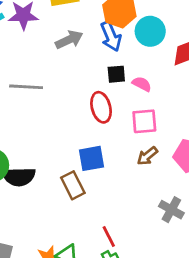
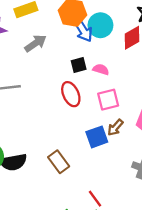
blue arrow: (111, 36) -> (83, 30), moved
blue square: (91, 158) -> (97, 137), moved

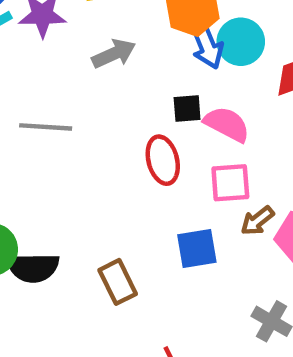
pink semicircle: (101, 69) -> (227, 124), size x1.5
brown arrow: (115, 127) -> (257, 221), moved

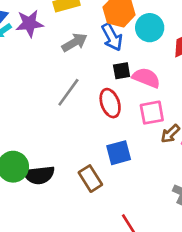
blue arrow: (207, 45) -> (112, 37), moved
gray line: (46, 127) -> (68, 92), moved, turned -52
blue square: (197, 248) -> (119, 153), moved

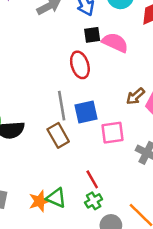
gray line: (68, 92) -> (62, 106), moved, turned -48
pink square: (152, 113) -> (113, 133), moved

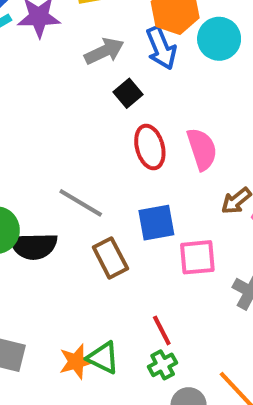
black square: (92, 35) -> (128, 93), moved, turned -35
pink semicircle: (115, 43) -> (202, 149), moved, turned 45
gray line: (62, 106) -> (81, 203), moved, turned -52

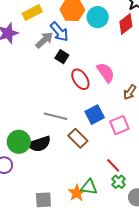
blue arrow: (161, 48) -> (59, 32), moved

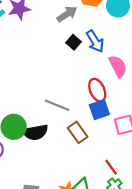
blue arrow: (59, 32) -> (95, 41), moved
gray arrow: (44, 40) -> (67, 14), moved
red ellipse: (80, 79) -> (97, 90), moved

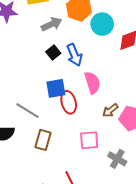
blue square: (99, 110) -> (56, 88), moved
brown rectangle: (78, 132) -> (43, 140), turned 42

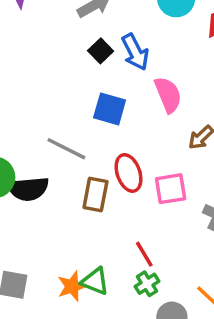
blue square: (56, 88) -> (110, 109), turned 30
red ellipse: (69, 102) -> (128, 173), moved

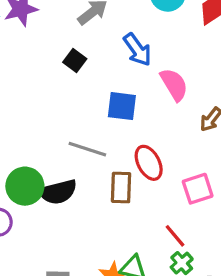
black square: (101, 51) -> (75, 61), moved
pink square: (171, 189) -> (198, 189), moved

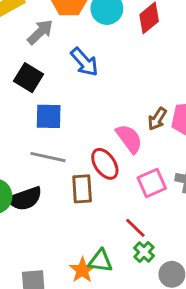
black square: (75, 61) -> (28, 78), size x1.4
pink semicircle: (174, 84) -> (129, 139), moved
blue square: (122, 106) -> (49, 116), moved

